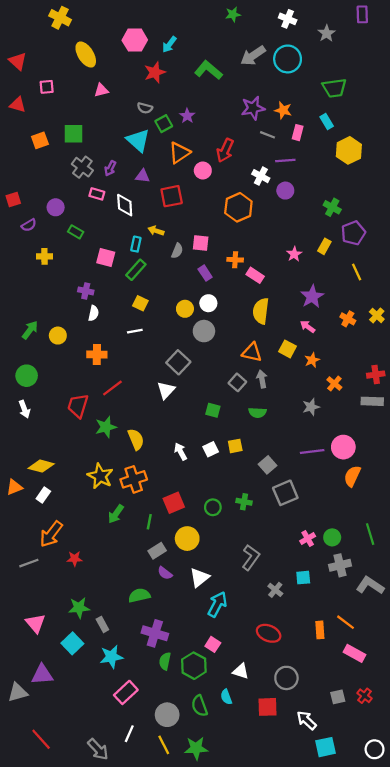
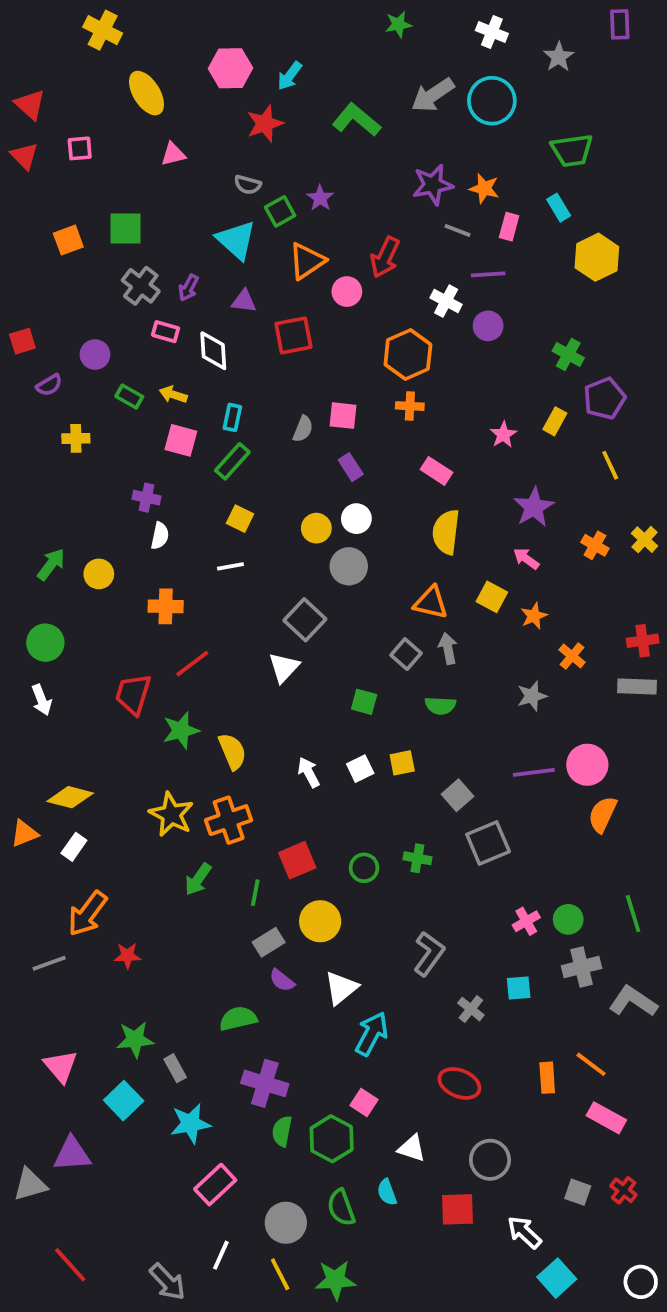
red triangle: (18, 105) -> (24, 156), moved, turned 30
yellow arrow: (156, 231) -> (173, 395), moved
orange cross: (235, 260) -> (410, 406), moved
gray square: (338, 697) -> (578, 1192), turned 32
cyan square: (325, 747) -> (557, 1278), turned -30

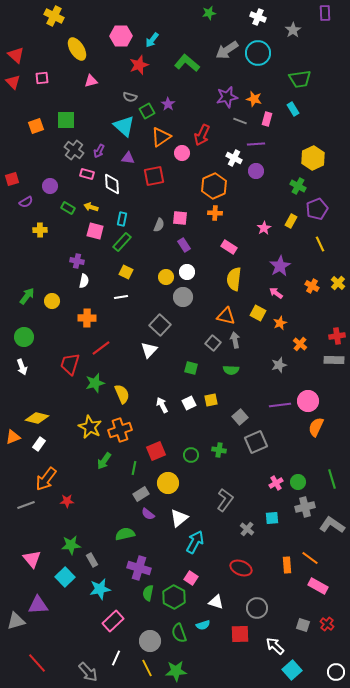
yellow hexagon: (597, 257) -> (313, 158), moved
cyan semicircle: (387, 1192) -> (203, 625), turned -88

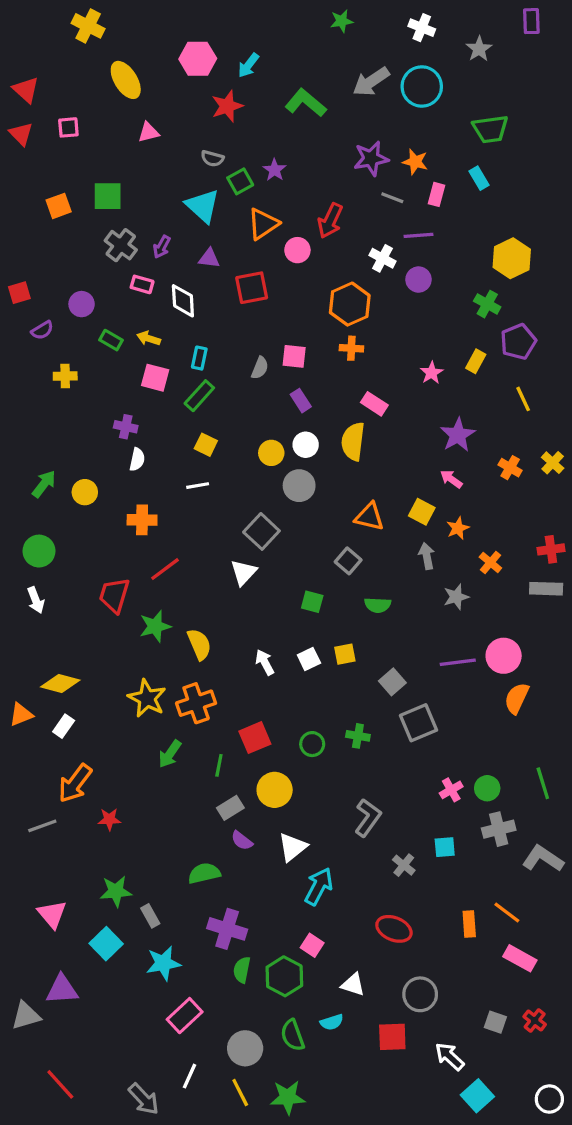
yellow semicircle: (234, 279) -> (353, 441), moved
gray arrow: (235, 340) -> (427, 556), moved

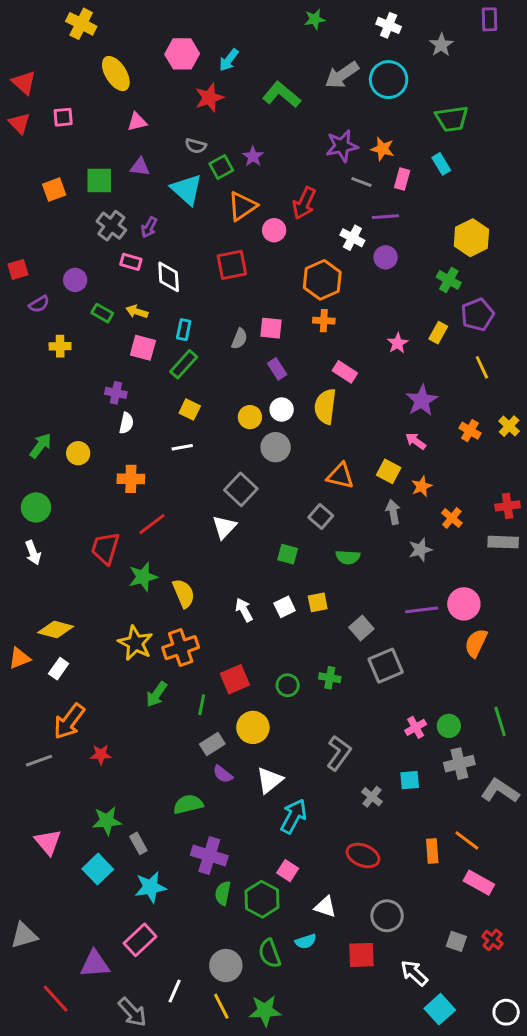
purple triangle: (209, 258) -> (140, 167), moved
purple triangle: (62, 989) -> (95, 964), moved
pink rectangle: (185, 1016) -> (140, 940), moved

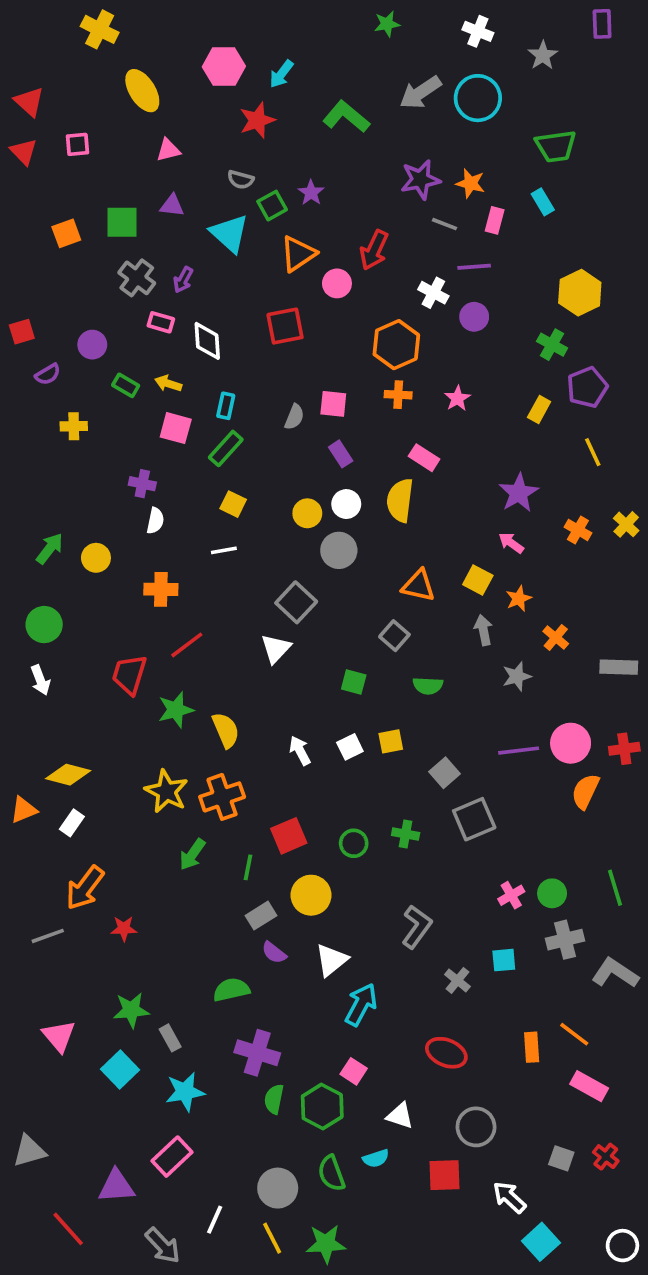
pink star: (398, 343) -> (457, 398), moved
red cross: (508, 506) -> (624, 749), moved

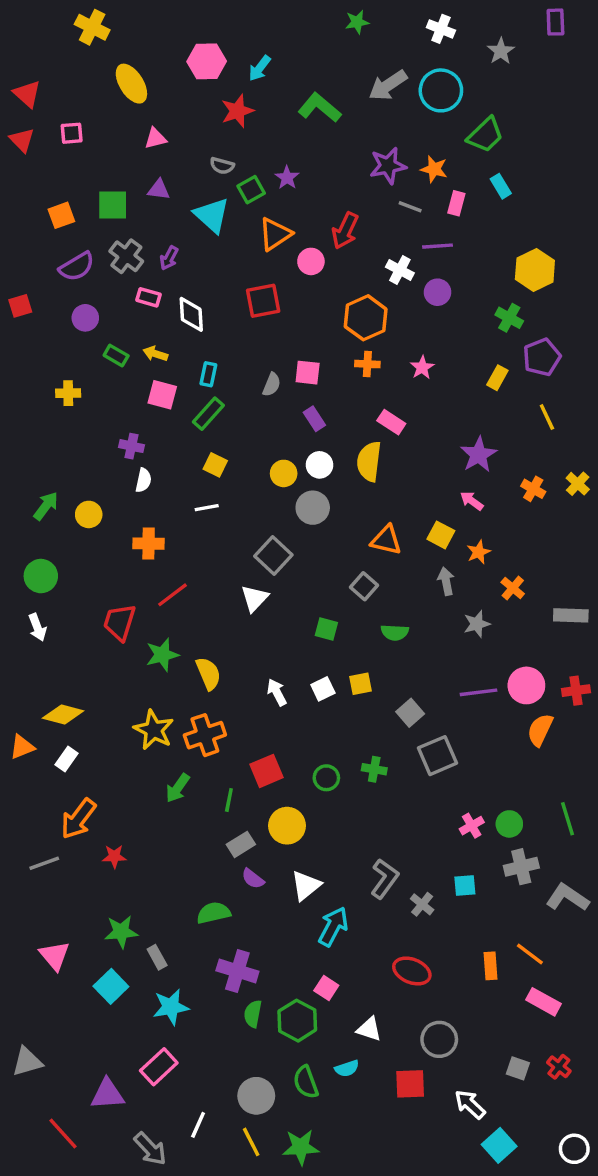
green trapezoid: (556, 146) -> (485, 135), moved, turned -36
purple semicircle: (48, 374) -> (77, 267), moved, size x1.5
gray L-shape: (417, 927) -> (384, 879), moved

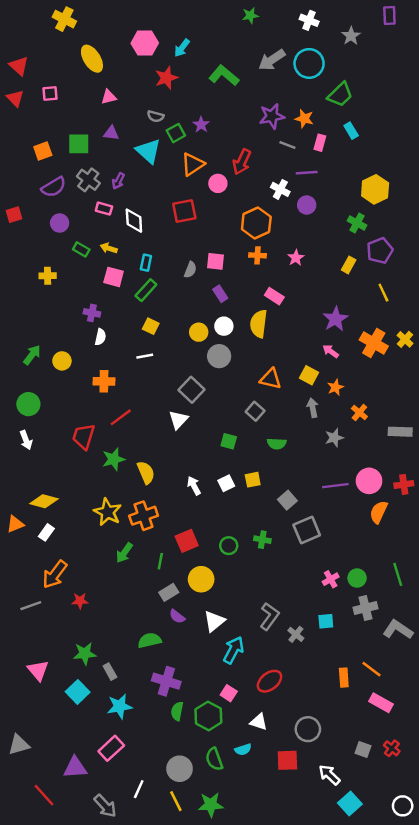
orange cross: (533, 489) -> (374, 343), size x1.6
red ellipse: (412, 971) -> (269, 681), moved, turned -60

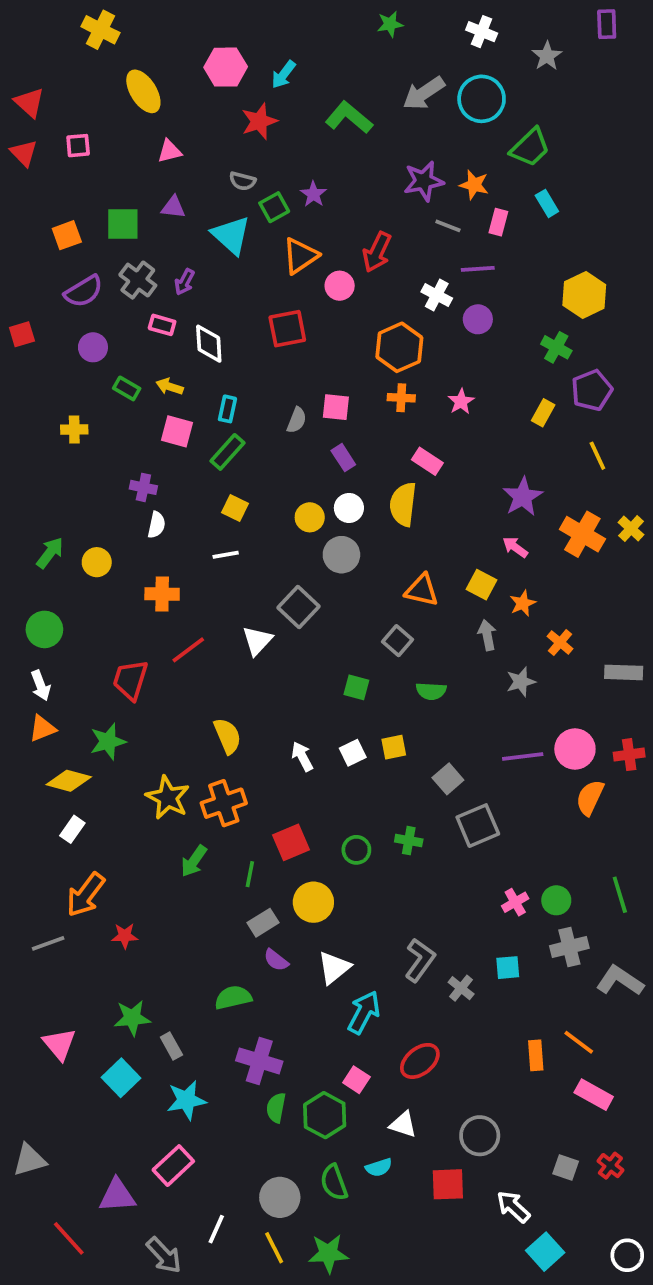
white triangle: (178, 420) -> (257, 641), moved
green star: (114, 459) -> (108, 742), moved
orange triangle: (15, 524) -> (43, 728), moved

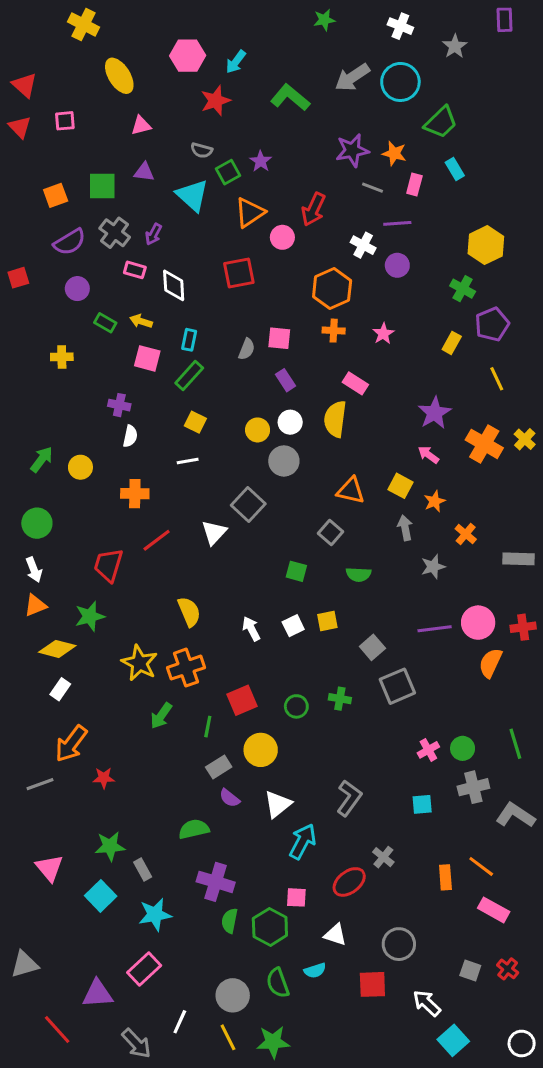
gray cross: (461, 988) -> (383, 857), moved
pink square: (356, 1080) -> (296, 897), turned -30

